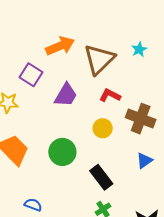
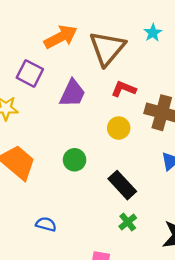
green circle: (62, 152) -> (75, 160), size x0.7

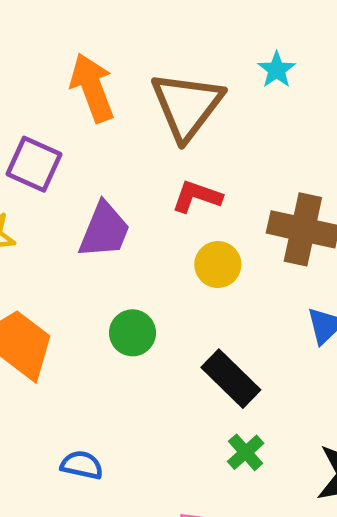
orange arrow: (61, 37) -> (92, 88), turned -80
red L-shape: (124, 89) -> (197, 196), moved
purple trapezoid: (72, 93) -> (104, 230), moved

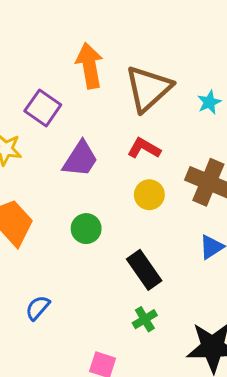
cyan star: (277, 70) -> (209, 102), moved
blue semicircle: (82, 465) -> (38, 308), turned -72

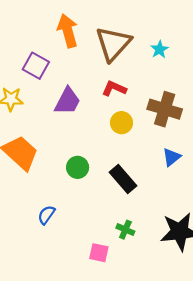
green circle: (86, 229) -> (78, 167), moved
green cross: (145, 319) -> (125, 230), moved, turned -30

